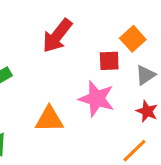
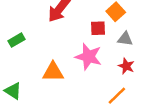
gray triangle: (145, 75) -> (125, 39), turned 42

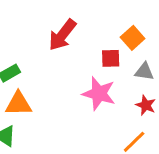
orange triangle: (53, 72) -> (18, 104), moved

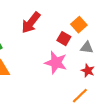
red square: (111, 58) -> (64, 39), turned 32

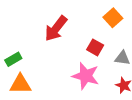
orange square: (79, 25) -> (113, 18), moved

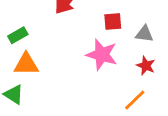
red square: (95, 47) -> (113, 22), turned -35

